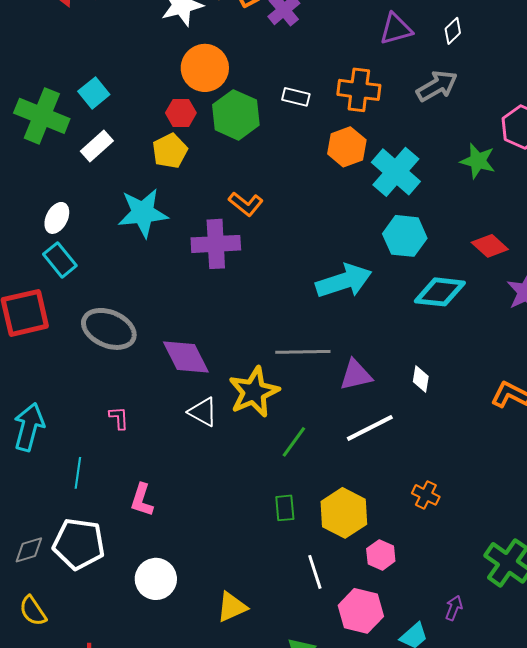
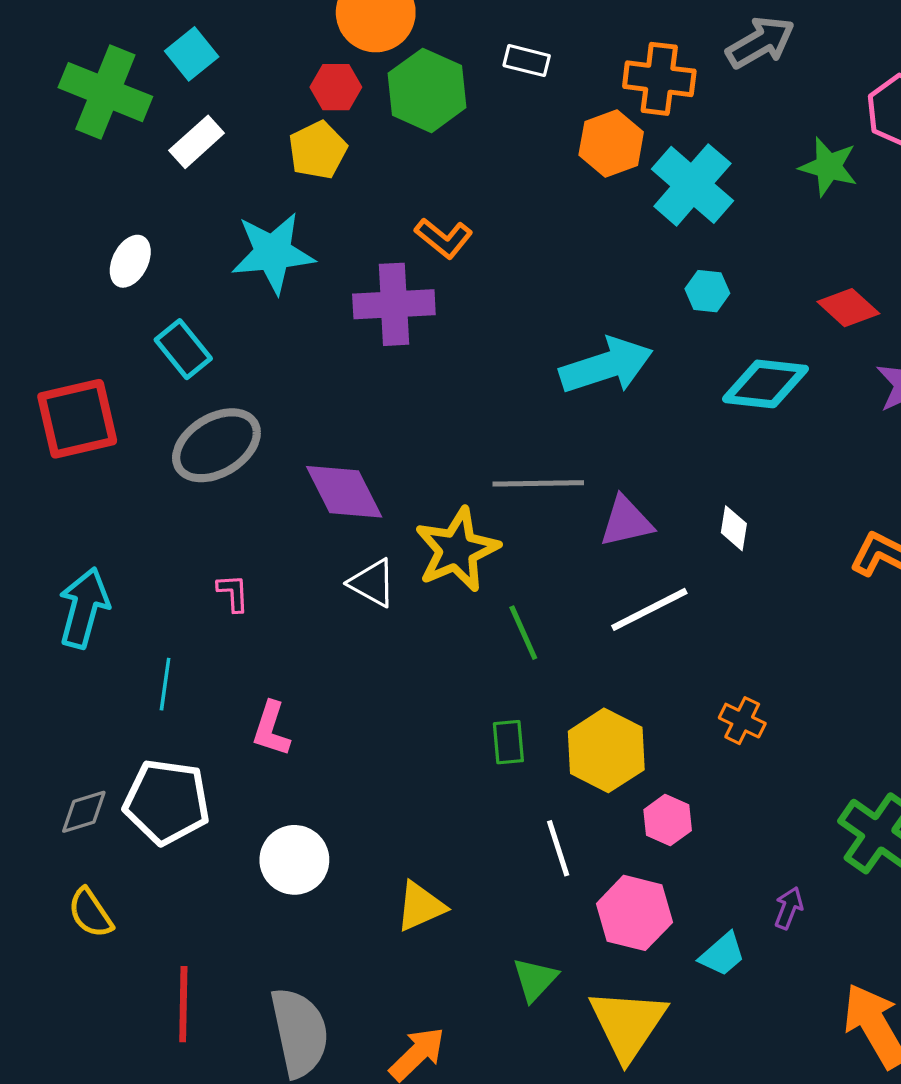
orange cross: (359, 90) -> (659, 79), moved
cyan hexagon: (405, 236) -> (707, 291), size x0.6
cyan rectangle: (60, 260) -> (183, 349), moved
gray ellipse: (109, 329) -> (216, 445), turned -54
green line: (294, 442) -> (523, 633), turned -60

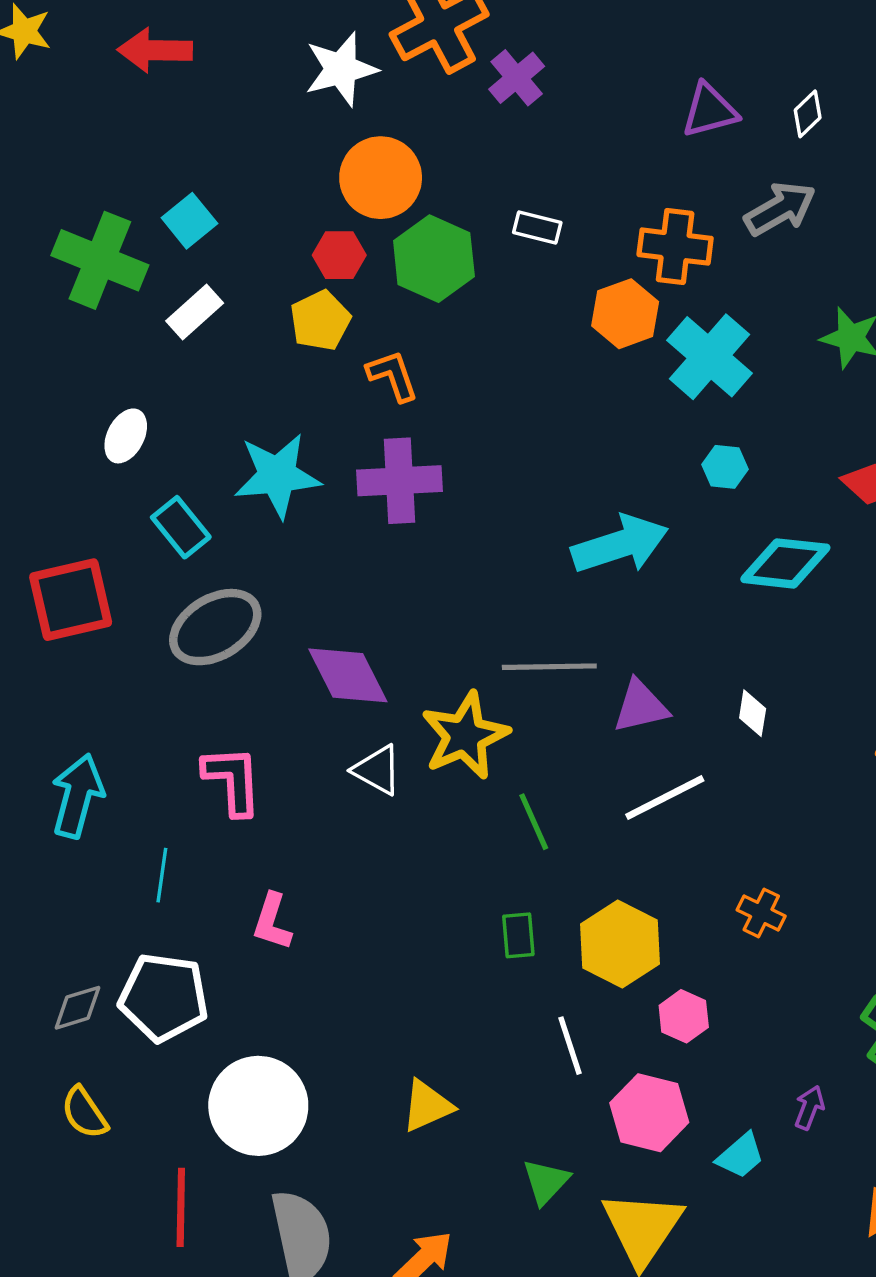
orange L-shape: (444, 238) -> (393, 376), moved, turned -148
cyan star: (273, 253) -> (277, 476), moved
pink L-shape: (233, 593) -> (232, 780), size x1.8
white circle: (294, 860) -> (258, 1106), moved, size x1.4

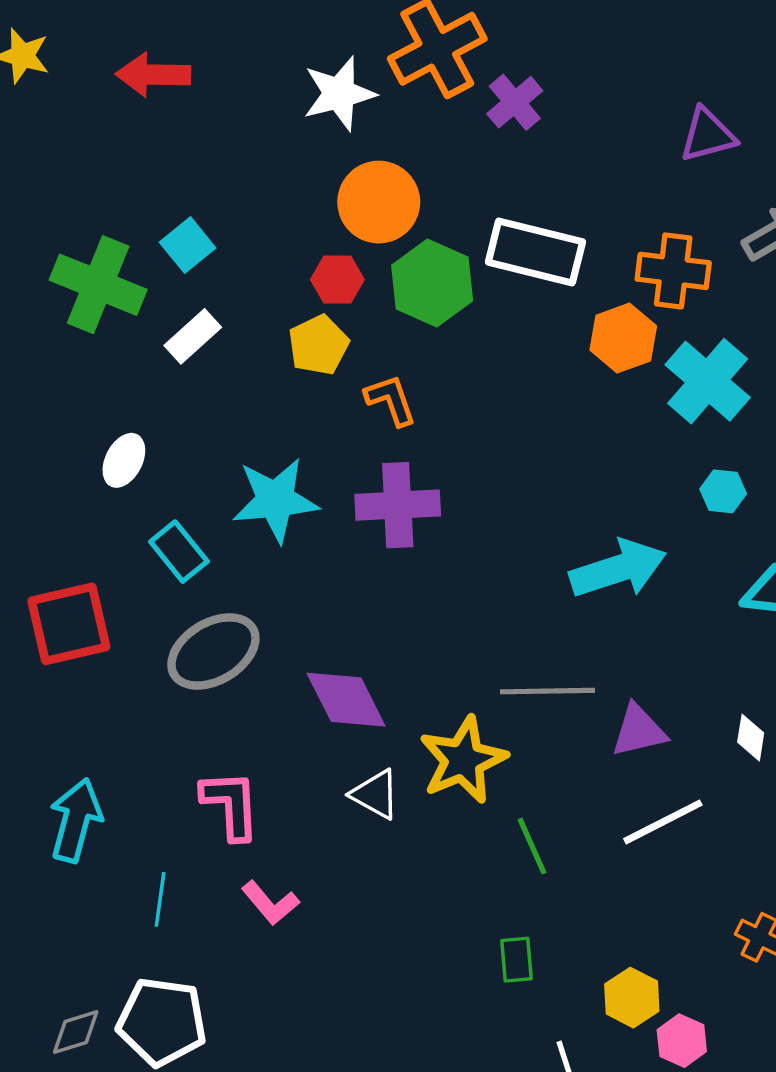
white rectangle: (537, 228) -> (535, 252), size x2.0
pink L-shape: (272, 922) -> (270, 903), moved, turned -58
yellow hexagon: (620, 944) -> (632, 998), moved, size x0.7

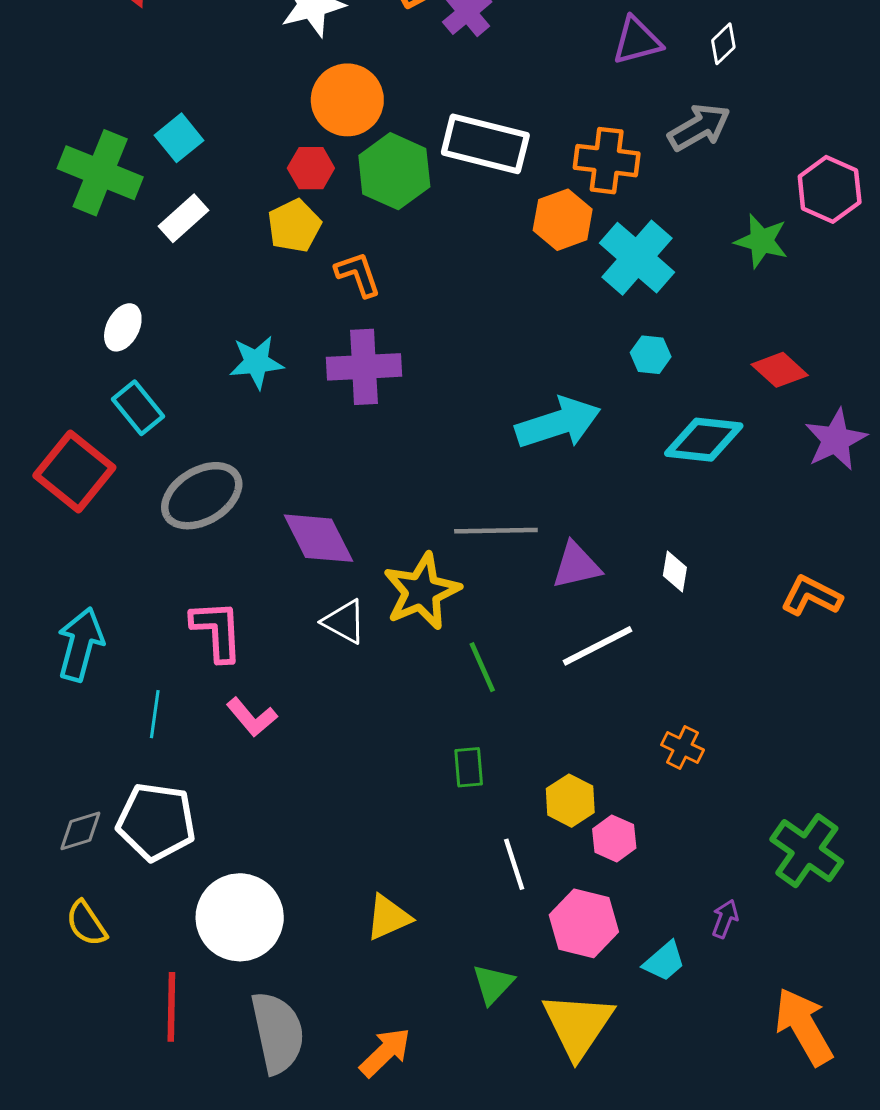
cyan star: (275, 500) -> (256, 362), size x0.7
cyan rectangle: (179, 552) -> (138, 408), moved
red square: (69, 624) -> (74, 471), turned -38

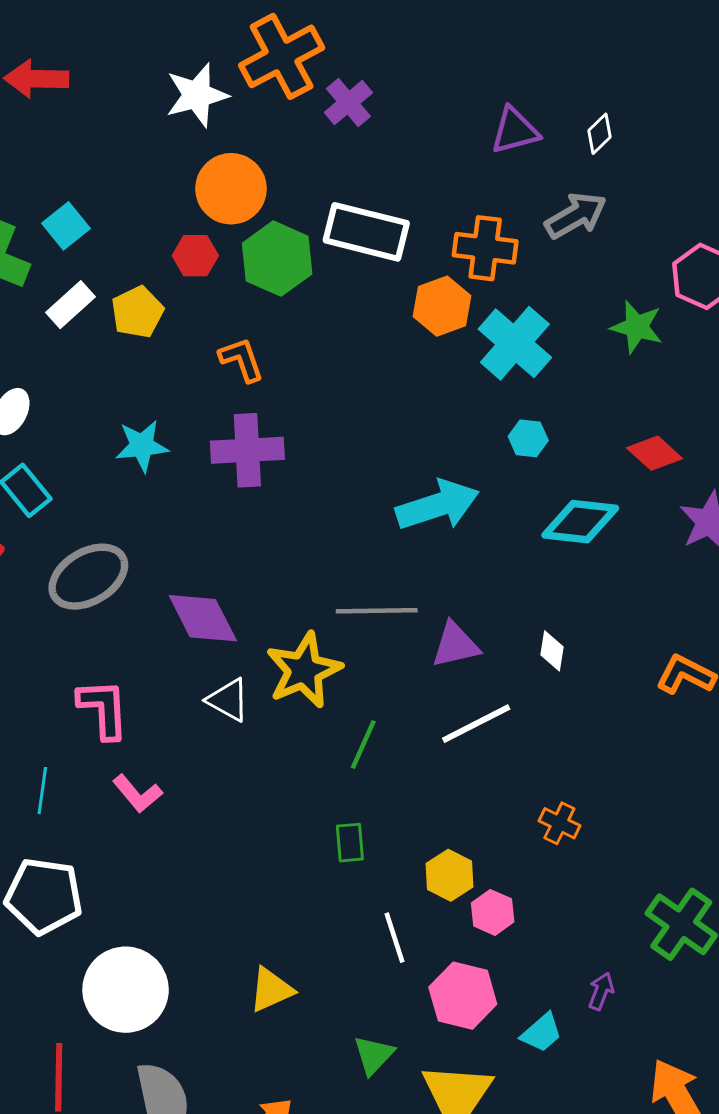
yellow pentagon: (294, 226) -> (137, 312), moved
green line: (482, 667) -> (363, 744), turned 48

